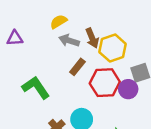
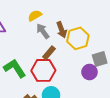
gray arrow: (69, 41) -> (43, 31), turned 35
red hexagon: (105, 83) -> (43, 70), moved

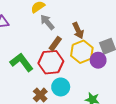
brown arrow: (62, 30) -> (78, 31), moved
yellow hexagon: (78, 38) -> (82, 52), moved

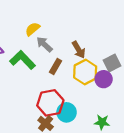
green L-shape: (22, 62) -> (23, 60), moved
red hexagon: (51, 62) -> (50, 103), moved

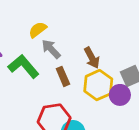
brown rectangle: (56, 66) -> (63, 76), turned -56

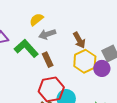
gray arrow: (51, 49) -> (47, 34), turned -63
brown rectangle: (63, 76) -> (48, 60), moved

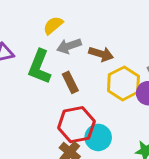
brown arrow: (79, 40) -> (101, 54), moved, turned -42
green L-shape: (26, 48) -> (39, 67), turned -115

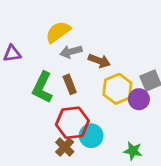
yellow semicircle: (53, 25) -> (58, 32), size x1.4
green L-shape: (39, 67) -> (42, 87), moved

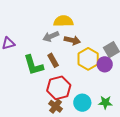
yellow semicircle: (58, 32) -> (63, 21), moved, turned 42
green L-shape: (42, 87) -> (33, 65), turned -35
cyan circle: (91, 136) -> (82, 103), moved

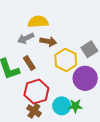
purple circle: (105, 64) -> (85, 78), moved, size x1.5
green star: (105, 102) -> (75, 106), moved

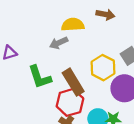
brown arrow: (48, 41) -> (105, 14), moved
brown rectangle: (29, 63) -> (73, 82), moved, size x1.6

